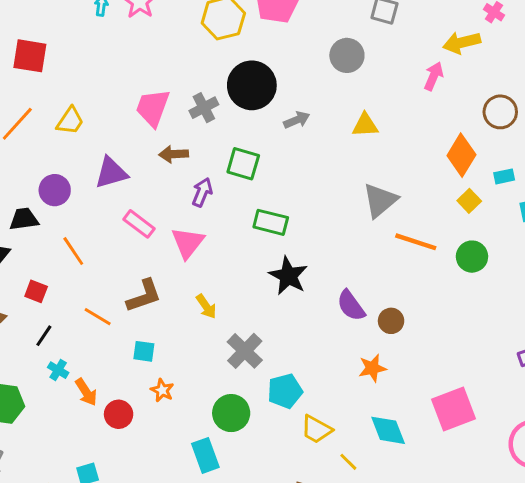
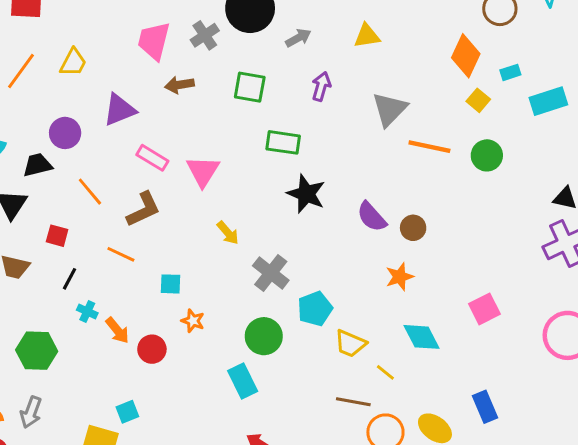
purple arrow: (202, 192) -> (321, 86), moved
brown L-shape: (144, 296) -> (143, 209), moved
pink square: (453, 409) -> (484, 309), size x0.7

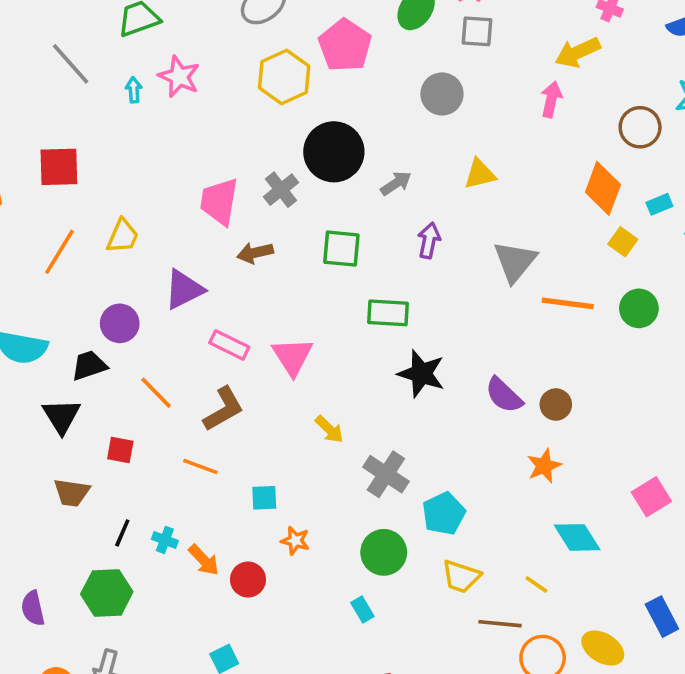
black line: (70, 279) -> (122, 533), moved
yellow trapezoid: (350, 343) -> (461, 576), moved
cyan rectangle: (243, 381) -> (362, 609), size x0.6

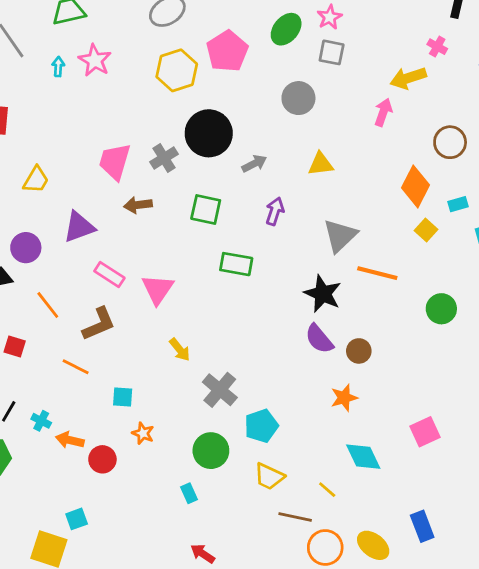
green circle: (639, 308) -> (441, 309), moved
black star: (421, 374) -> (323, 294), moved
orange arrow: (204, 560) -> (70, 440), turned 140

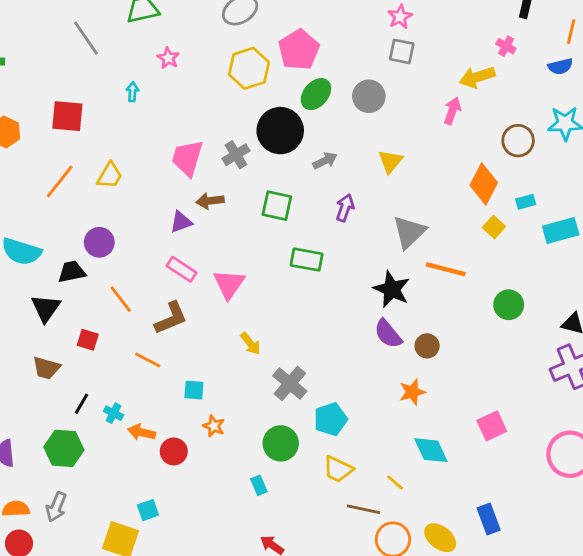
green ellipse: (286, 29) -> (316, 94), moved
pink star: (95, 60) -> (168, 58), size x0.7
cyan arrow: (58, 67) -> (132, 92), moved
yellow triangle: (321, 164) -> (390, 161), turned -44
purple triangle: (79, 227) -> (181, 222), moved, size x0.7

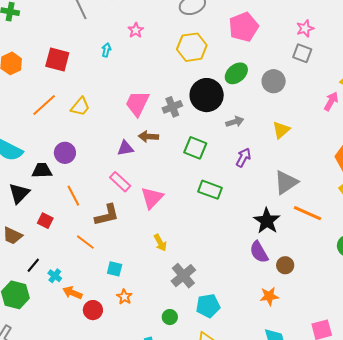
pink pentagon: (299, 50) -> (244, 27), moved
green circle: (281, 443) -> (170, 317), size x0.6

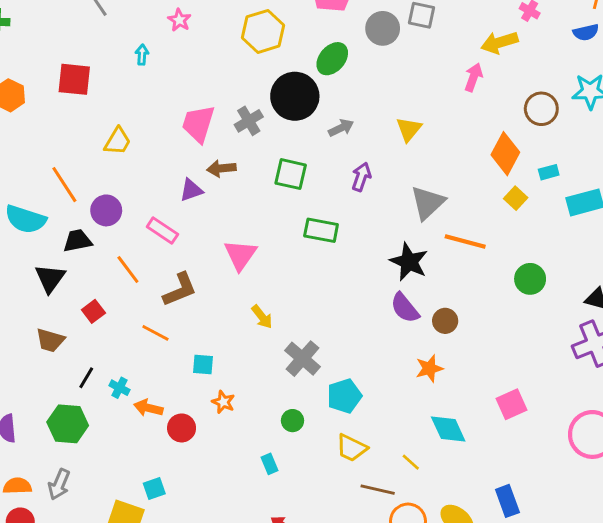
gray circle: (274, 81) -> (383, 28), moved
orange line: (44, 105) -> (64, 185), moved, turned -72
pink rectangle: (120, 182) -> (162, 231), moved
red square: (45, 221) -> (93, 311), turned 35

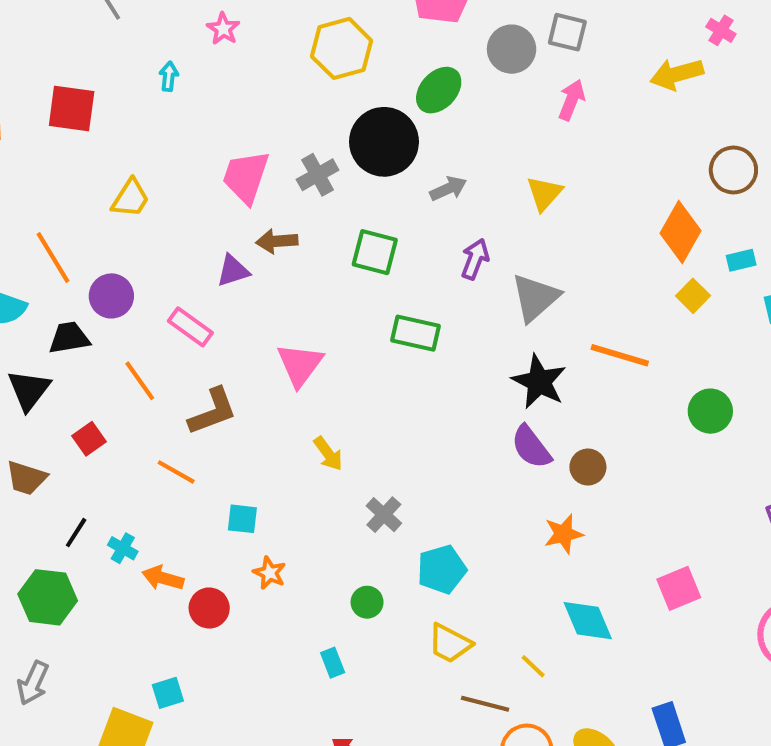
pink arrow: (474, 77) -> (572, 100), moved
gray triangle: (428, 203) -> (535, 298), moved
gray cross: (302, 359) -> (384, 515), size x0.7

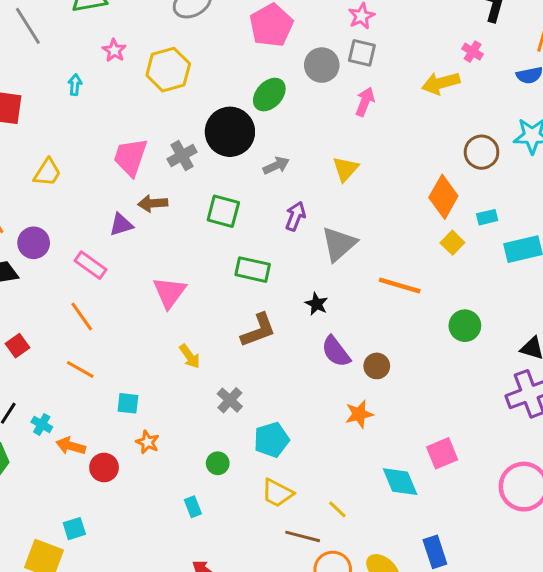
yellow hexagon: (342, 48) -> (168, 70), moved
orange line: (140, 381) -> (82, 316), moved
black star: (539, 382) -> (317, 304), moved, size x0.6
brown L-shape: (213, 411) -> (258, 330), moved
cyan diamond: (588, 621) -> (400, 482), moved

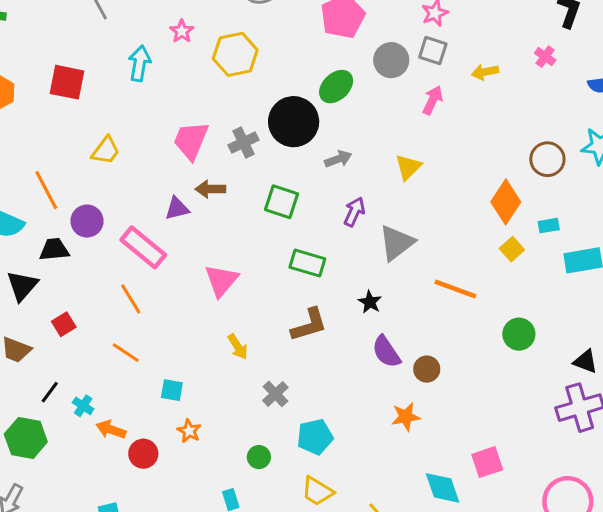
yellow arrow: (441, 83) -> (485, 72), moved, size x0.7
cyan arrow: (75, 85) -> (140, 63), size x1.6
pink rectangle: (91, 265) -> (143, 247), size x1.4

